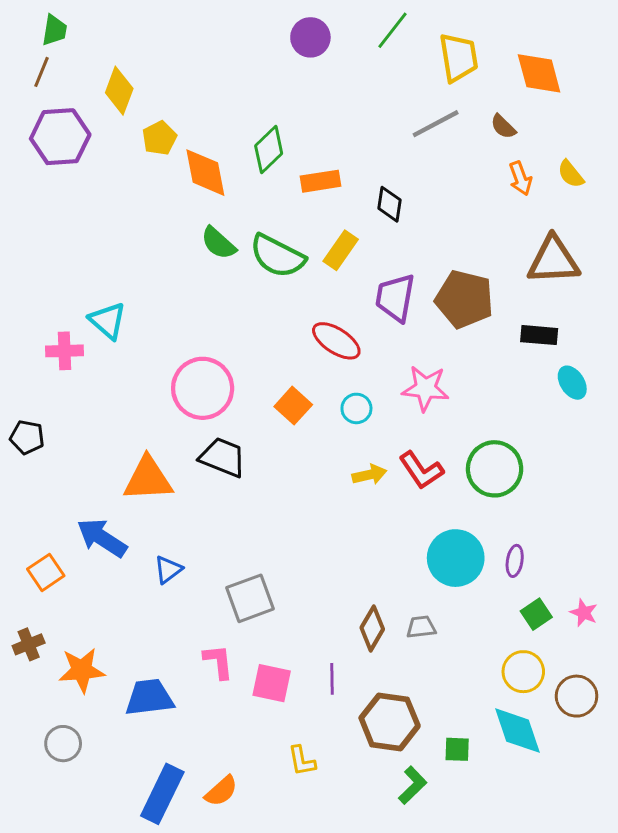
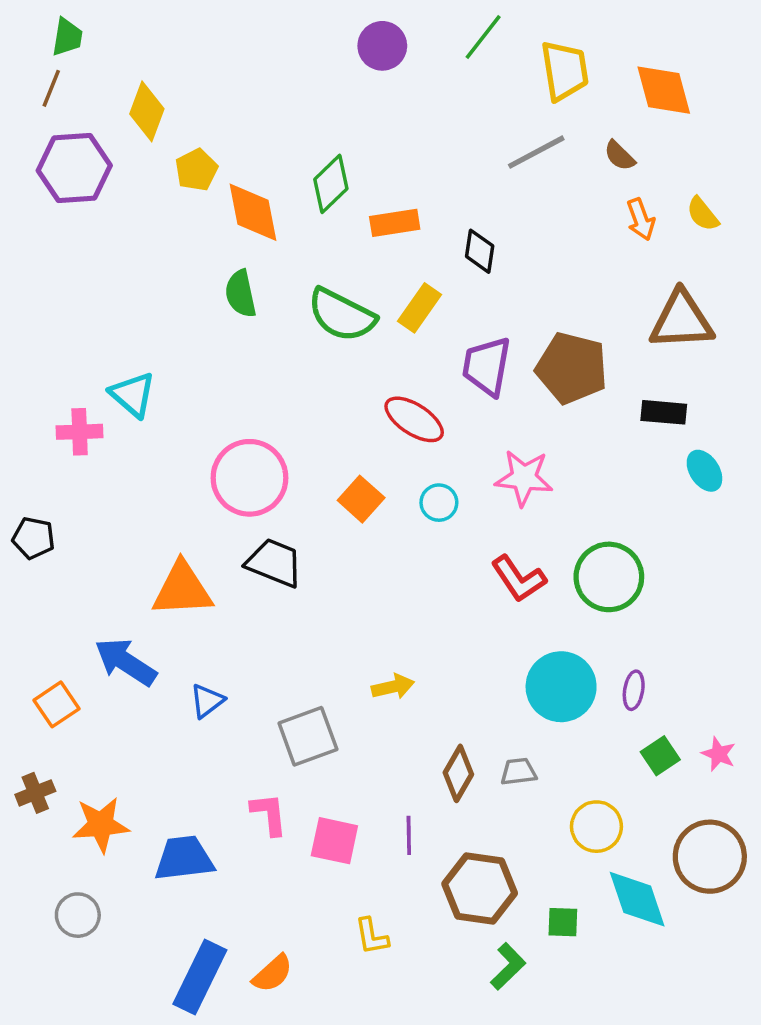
green semicircle: (218, 243) -> (241, 294), moved, turned 36
yellow arrow: (369, 475) -> (393, 687), moved
yellow circle: (523, 672) -> (596, 827), moved
brown circle: (577, 696) -> (710, 857), size x1.4

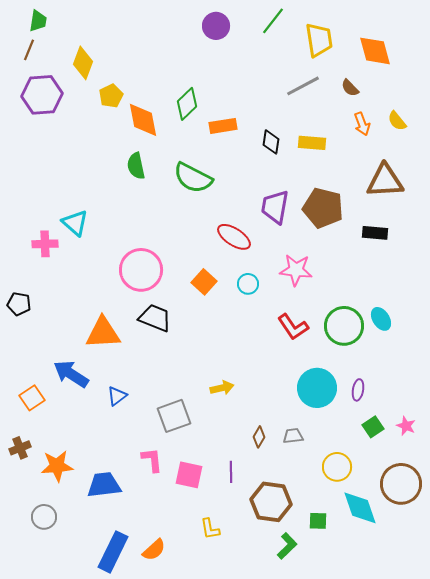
yellow rectangle: (419, 308) -> (312, 143), moved, turned 60
cyan ellipse: (704, 471) -> (381, 319), moved
brown diamond: (458, 773) -> (259, 437), size x0.7

